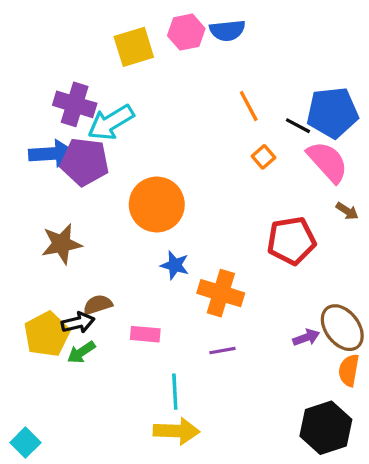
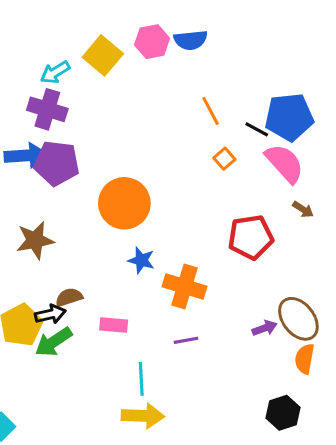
yellow square: (134, 47) -> (103, 55), turned -33
cyan arrow: (111, 122) -> (55, 72), moved, size x0.7
green arrow: (81, 352) -> (54, 342), size x1.4
black hexagon: (326, 428) -> (283, 413), size x0.7

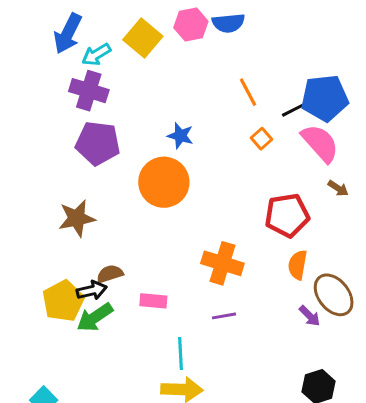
black line: (257, 129) -> (293, 110), turned -55
blue arrow: (26, 156) -> (68, 34), moved, turned 120
blue star: (141, 260) -> (180, 136), moved
purple arrow: (265, 328) -> (310, 316), moved, turned 65
orange semicircle: (305, 359) -> (298, 265), moved

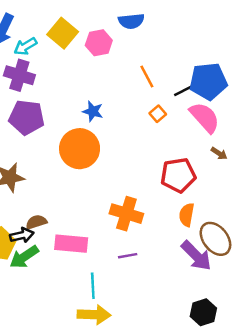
pink hexagon: (191, 24) -> (99, 43), moved
pink rectangle: (153, 301) -> (71, 244), size x1.5
purple arrow: (310, 316) -> (196, 256), size x1.8

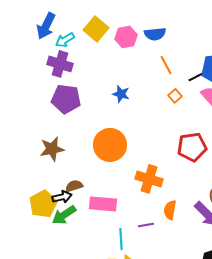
blue semicircle: (131, 21) -> (155, 34), moved
orange circle: (80, 149) -> (110, 145), moved
orange semicircle: (187, 215) -> (170, 210), moved
purple line: (128, 256) -> (146, 225), moved

